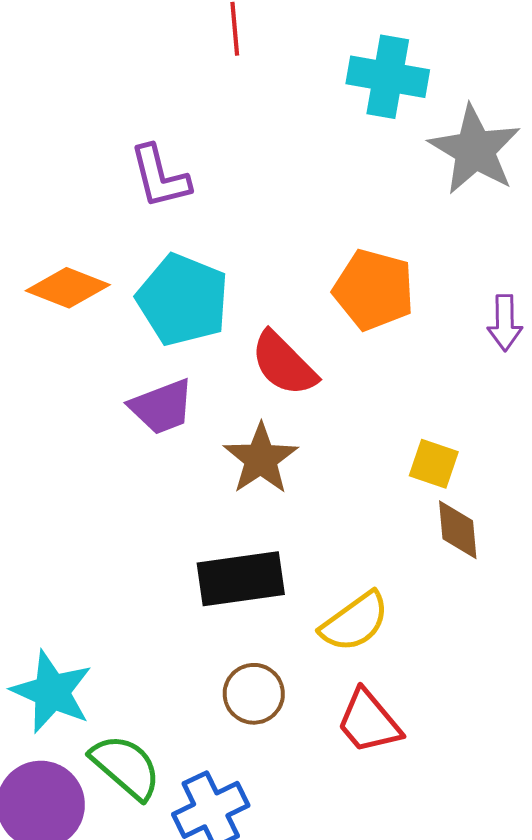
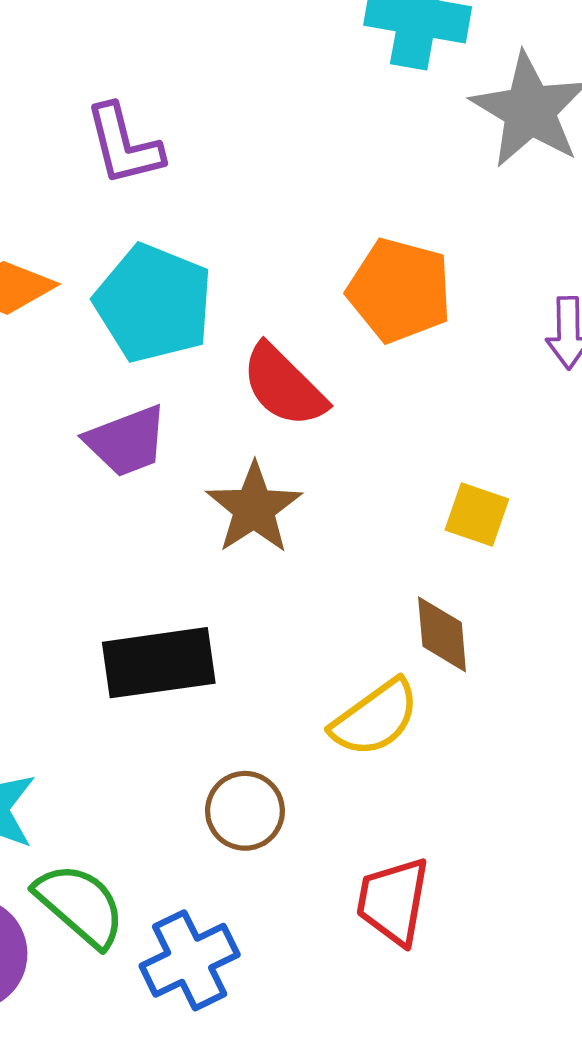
brown diamond: (458, 530) -> (442, 634), moved
black rectangle: (241, 579) -> (159, 663), moved
red trapezoid: (369, 722) -> (393, 901), moved, turned 50

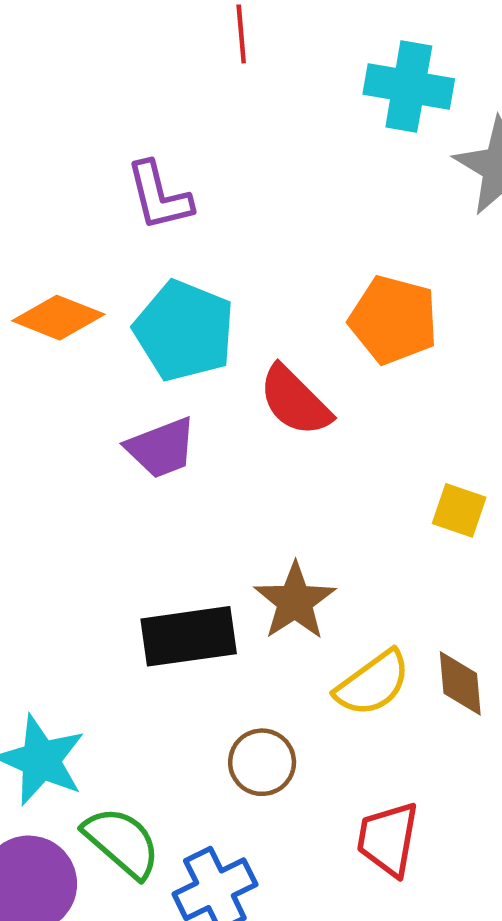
brown star: (254, 508) -> (295, 601), moved
brown diamond: (442, 634) -> (460, 683), moved

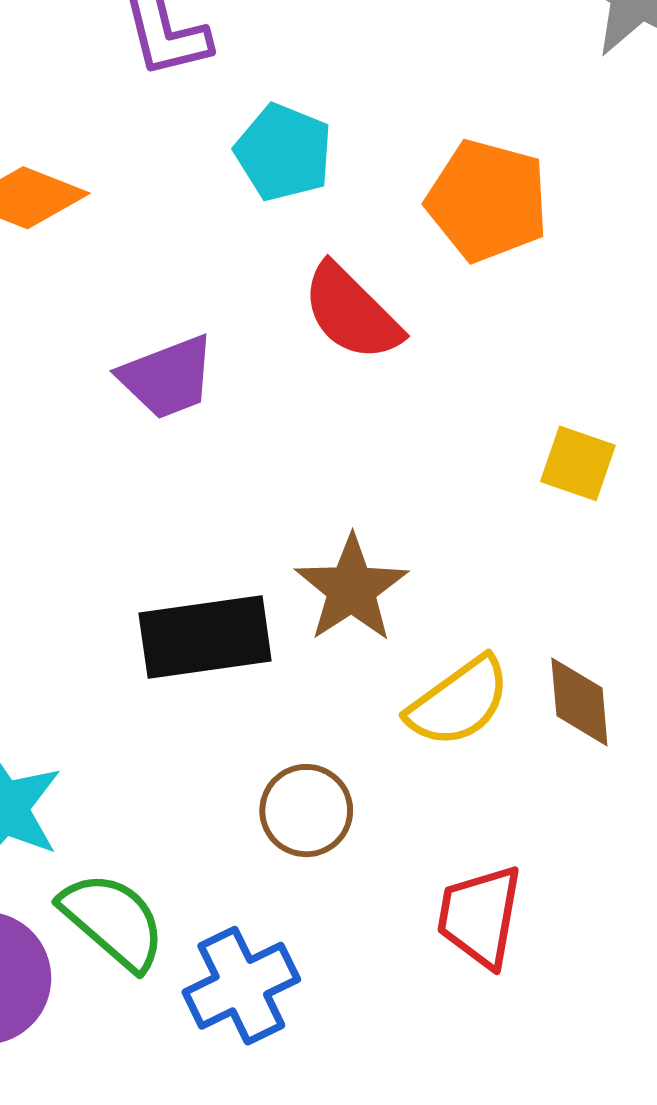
cyan pentagon: (184, 331) -> (284, 152), moved, size x0.7

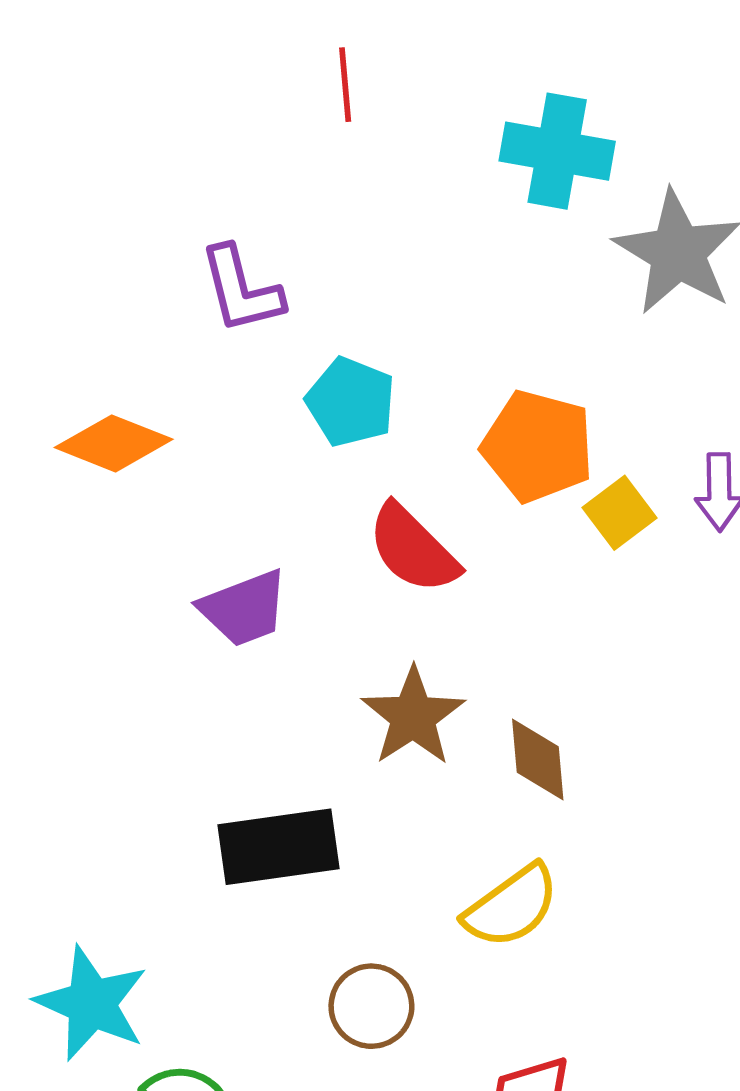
yellow square: (578, 463) -> (620, 513), moved, turned 34
brown star: (352, 589) -> (413, 717), moved
brown diamond: (579, 702) -> (538, 759), moved

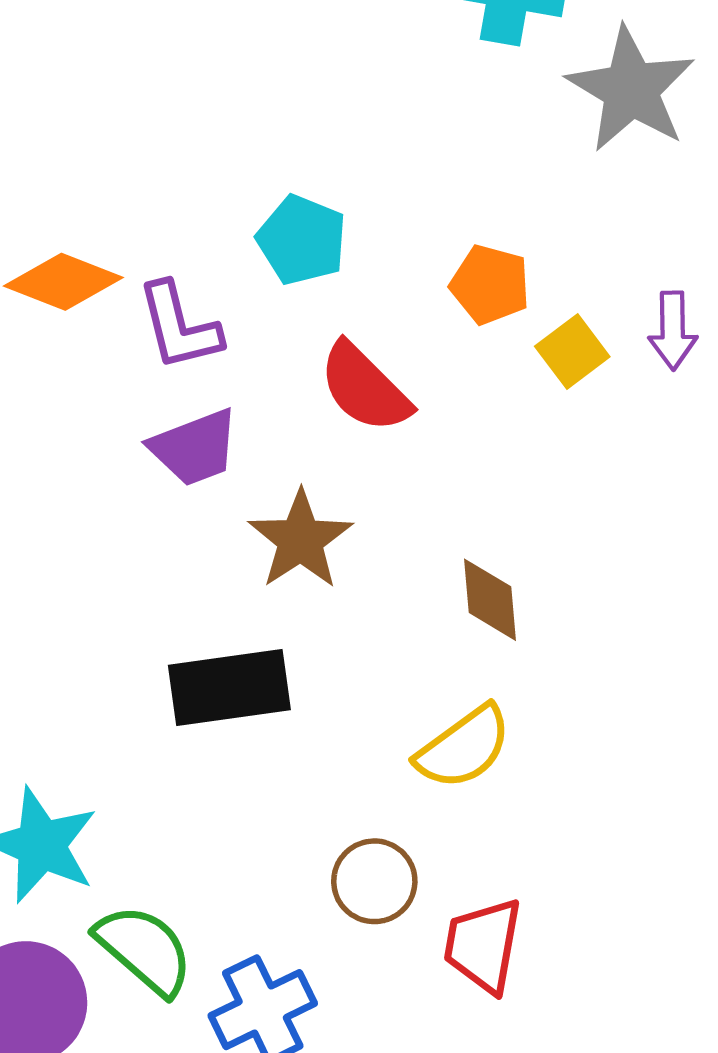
purple L-shape: (241, 290) -> (179, 326), moved
orange pentagon: (538, 446) -> (490, 285), size x0.7
brown star: (413, 717) -> (300, 540), moved
brown circle: (371, 1006) -> (374, 881), moved

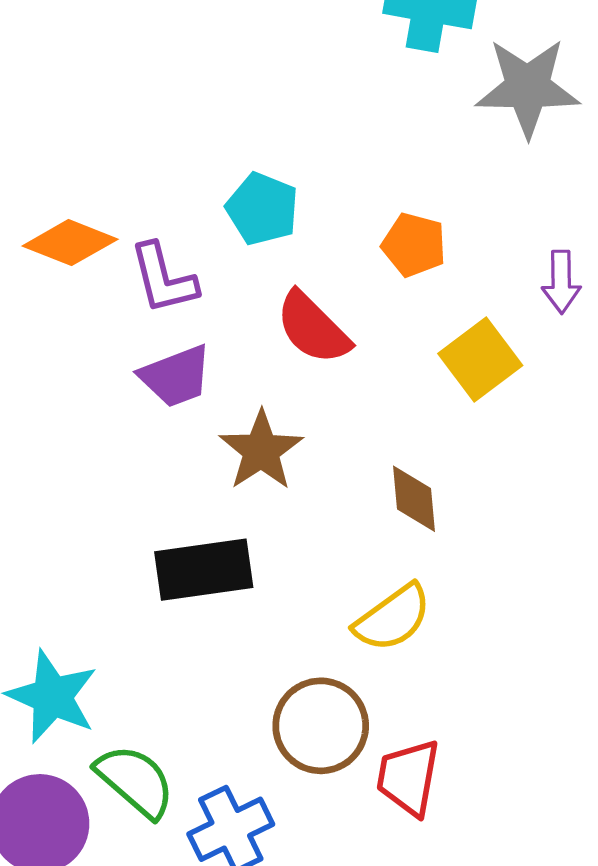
gray star: (631, 89) -> (528, 87), turned -30
yellow square: (572, 351) -> (480, 359), moved, size x1.4
brown circle: (374, 881) -> (321, 726), size x1.4

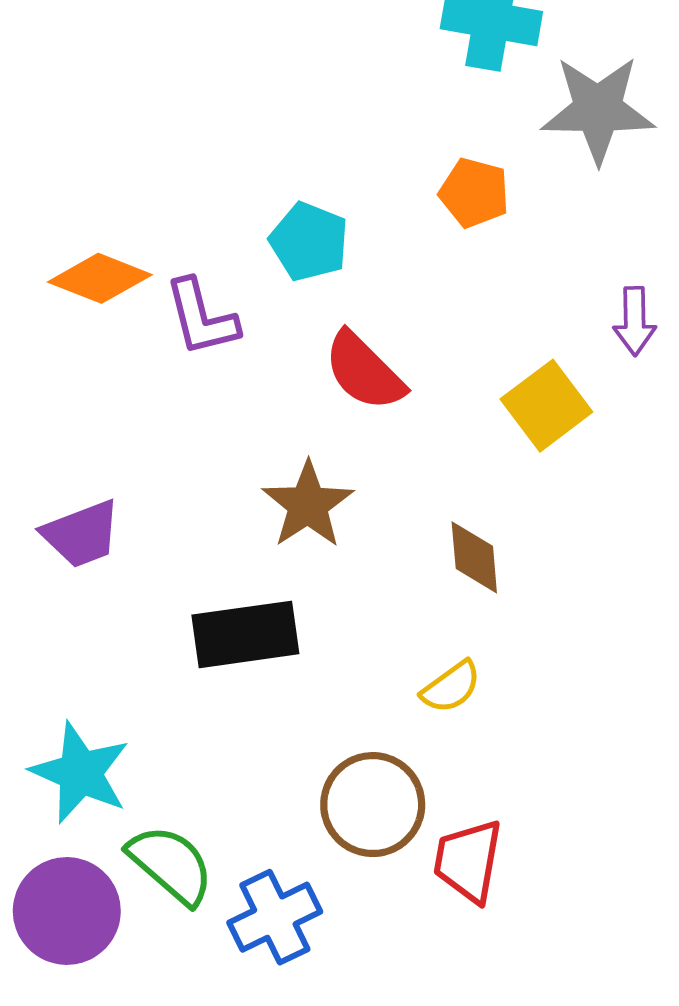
orange pentagon: (414, 245) -> (474, 193), moved
purple trapezoid: (176, 376) -> (81, 534), moved
yellow semicircle: (393, 618) -> (451, 687), size x0.7

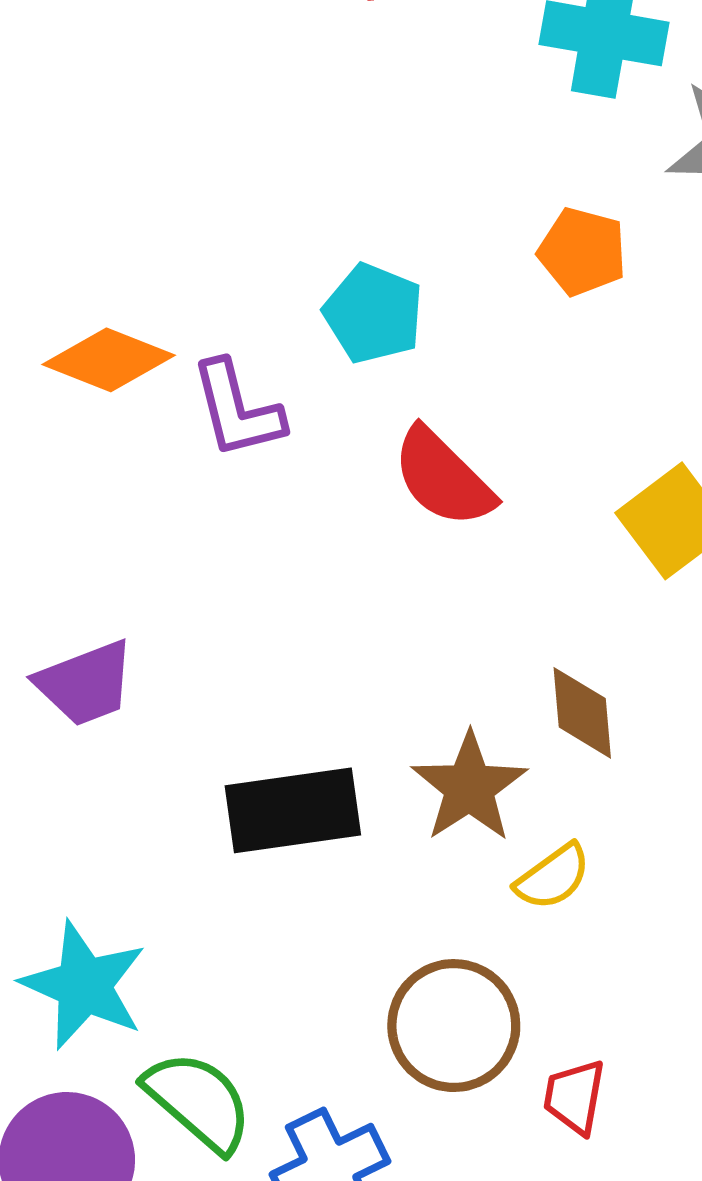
brown star: (308, 505) -> (469, 787), moved
red trapezoid: (468, 861) -> (575, 1097), size x0.7

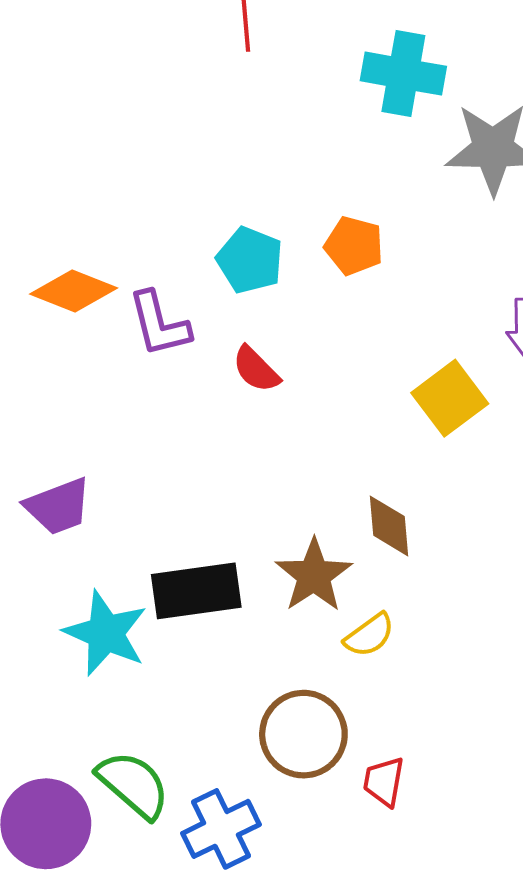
orange pentagon: (582, 252) -> (354, 246), moved
red semicircle: (443, 478) -> (256, 369), moved, size x0.7
cyan star: (84, 985) -> (106, 633), moved

